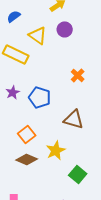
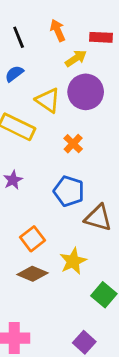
purple circle: (65, 29) -> (86, 92), size x1.6
orange cross: (78, 75) -> (73, 144), moved
blue pentagon: (40, 97) -> (69, 191), moved

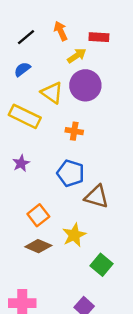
black line: (19, 37) -> (26, 37), turned 72
orange cross: (73, 144) -> (74, 131), turned -35

